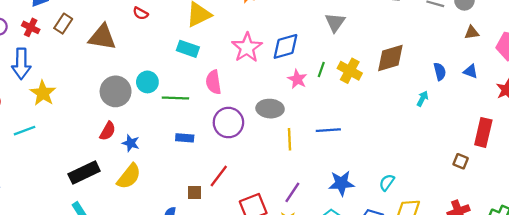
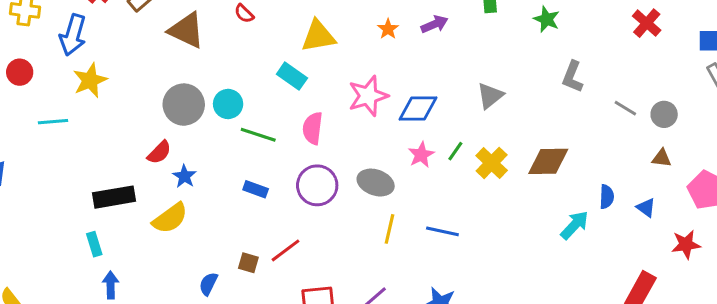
cyan arrow: (422, 99) -> (575, 225), size x1.5

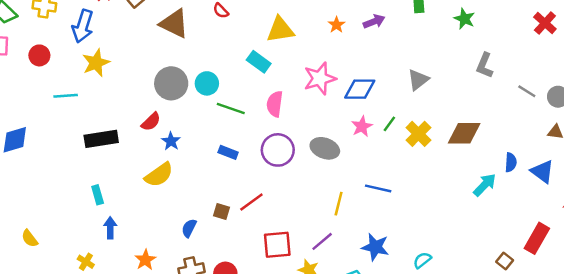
black rectangle: (114, 197) -> (101, 139), moved
blue triangle: (646, 208) -> (542, 172), size x1.5
yellow line: (389, 229) -> (339, 204), moved

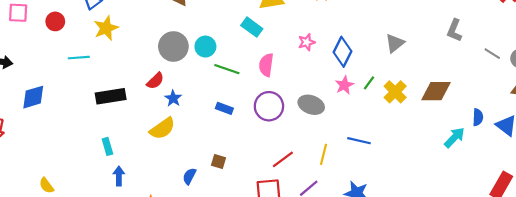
pink star: (320, 78) -> (307, 42), size x0.6
blue diamond: (360, 89) -> (342, 52), turned -64
red line: (251, 202) -> (283, 159), moved

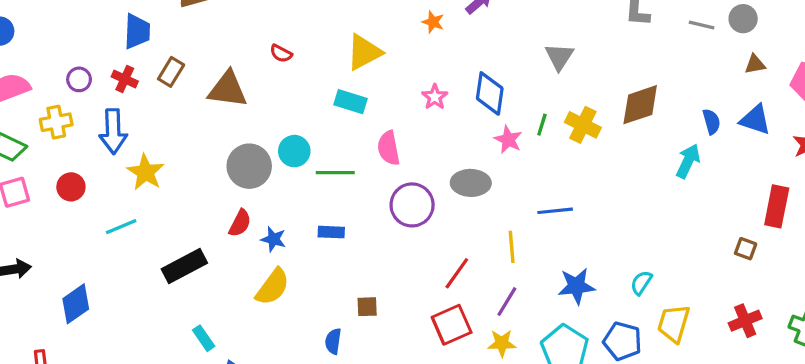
blue rectangle: (224, 108) -> (331, 232), moved

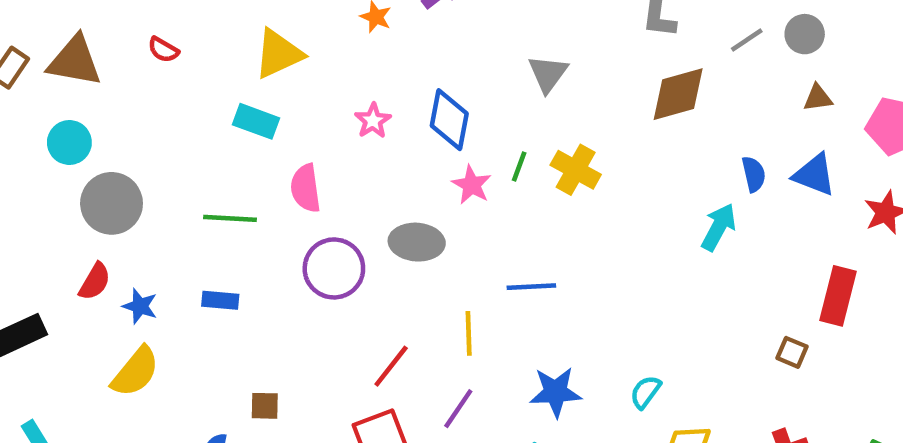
gray line: (702, 25) -> (747, 40), turned -50
brown triangle: (228, 89) -> (75, 61), moved
brown diamond: (640, 105) -> (678, 94), moved
cyan circle: (294, 151) -> (69, 142), moved

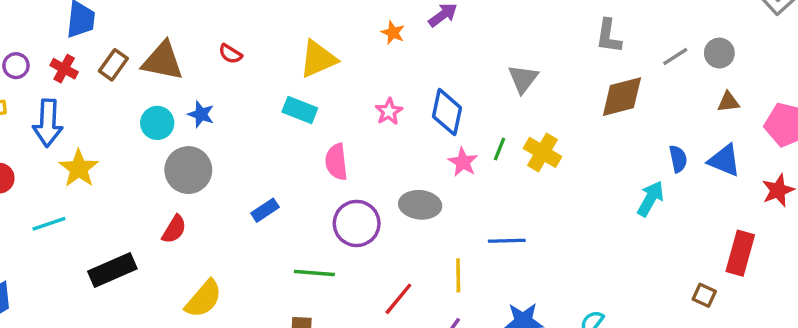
green line: (230, 218) -> (314, 273), moved
blue rectangle: (220, 300) -> (265, 210), moved, turned -40
blue star: (140, 306) -> (201, 114), moved

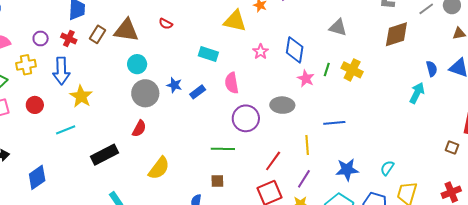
yellow triangle: (318, 59) -> (235, 21), moved, turned 40
gray triangle: (523, 79) -> (338, 27), turned -48
blue star: (201, 114) -> (174, 85), moved
cyan circle: (157, 123) -> (137, 64), moved
blue rectangle: (265, 210) -> (198, 92), moved

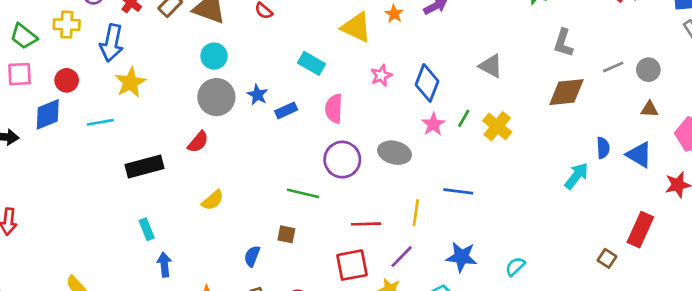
red line: (273, 161) -> (366, 224), turned 40
yellow semicircle: (159, 168) -> (213, 200), size x0.7
blue diamond: (37, 177) -> (48, 114), moved

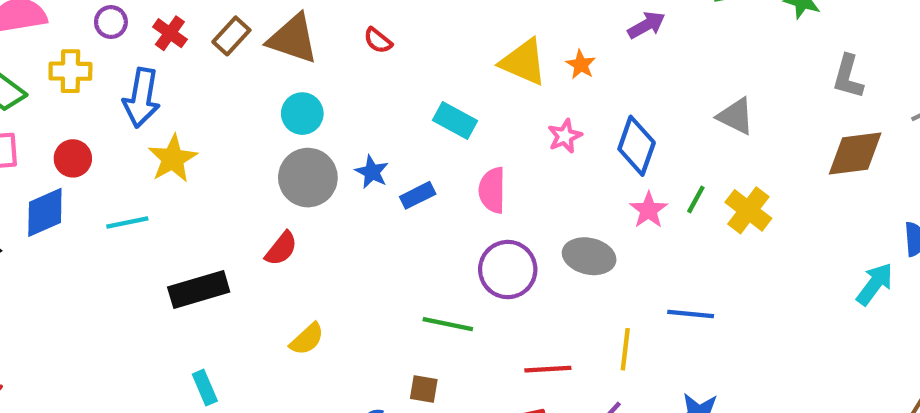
orange star: (394, 14) -> (581, 65), moved

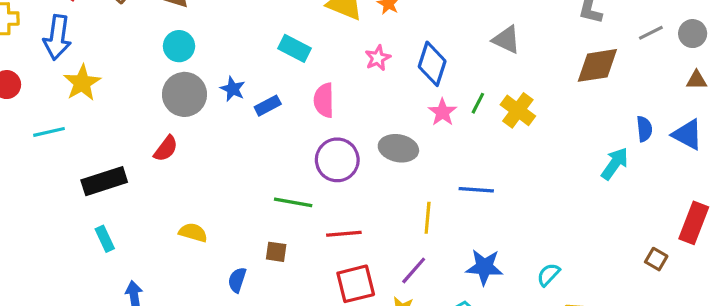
yellow semicircle: (307, 339) -> (193, 233), moved, turned -120
red line: (548, 369) -> (344, 234), moved
cyan rectangle: (205, 388) -> (105, 239), moved

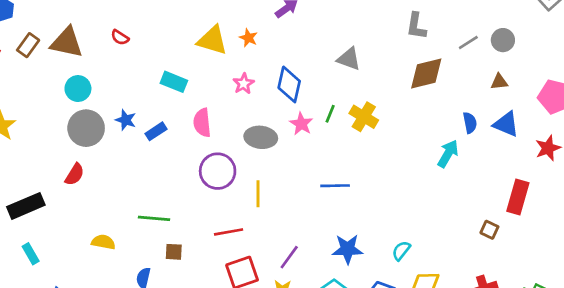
brown triangle: (697, 80) -> (499, 82), moved
gray ellipse: (398, 148) -> (261, 137), moved
green line: (293, 202) -> (154, 218), moved
yellow line: (428, 218) -> (258, 194), moved

